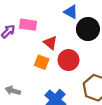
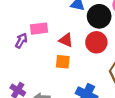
red circle: (69, 60) -> (96, 42), moved

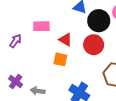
purple arrow: (21, 41) -> (15, 41), moved

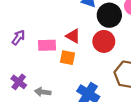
pink rectangle: (41, 26) -> (47, 45), moved

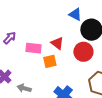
orange square: (68, 58) -> (50, 61), turned -32

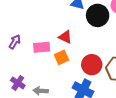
red circle: (83, 52) -> (92, 65), moved

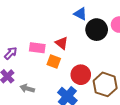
purple arrow: (15, 42) -> (11, 53), moved
orange square: (62, 57) -> (54, 61), turned 32

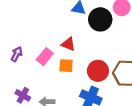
pink rectangle: (37, 48) -> (45, 57), turned -42
purple arrow: (11, 53) -> (17, 54), moved

